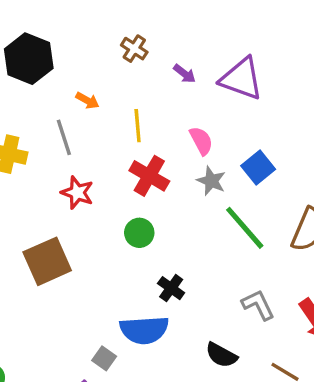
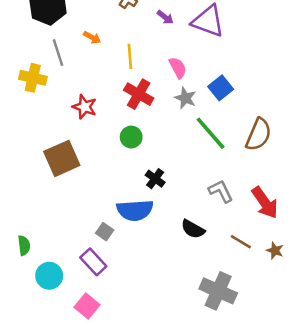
gray line: (64, 137) -> (58, 53), moved

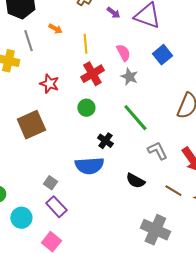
blue square: (221, 88) -> (162, 55), moved
red cross: (139, 94) -> (92, 74), turned 30
green line: (211, 133) -> (135, 118), moved
gray square: (105, 232) -> (50, 183), moved

